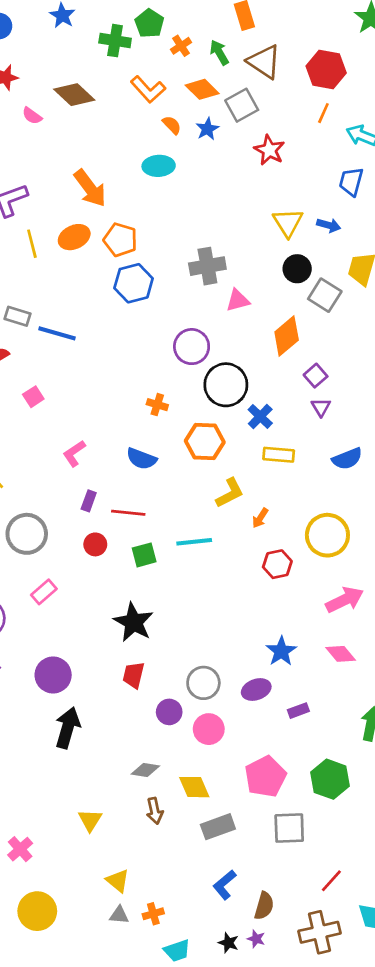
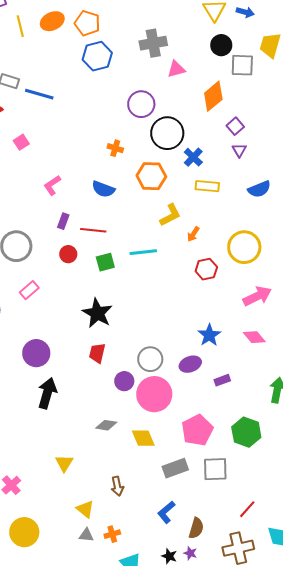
gray square: (325, 295) -> (242, 65), turned -30
pink circle: (209, 729) -> (154, 394), size x1.5
brown arrow: (155, 811) -> (117, 486), moved
gray rectangle: (218, 827) -> (175, 468), moved

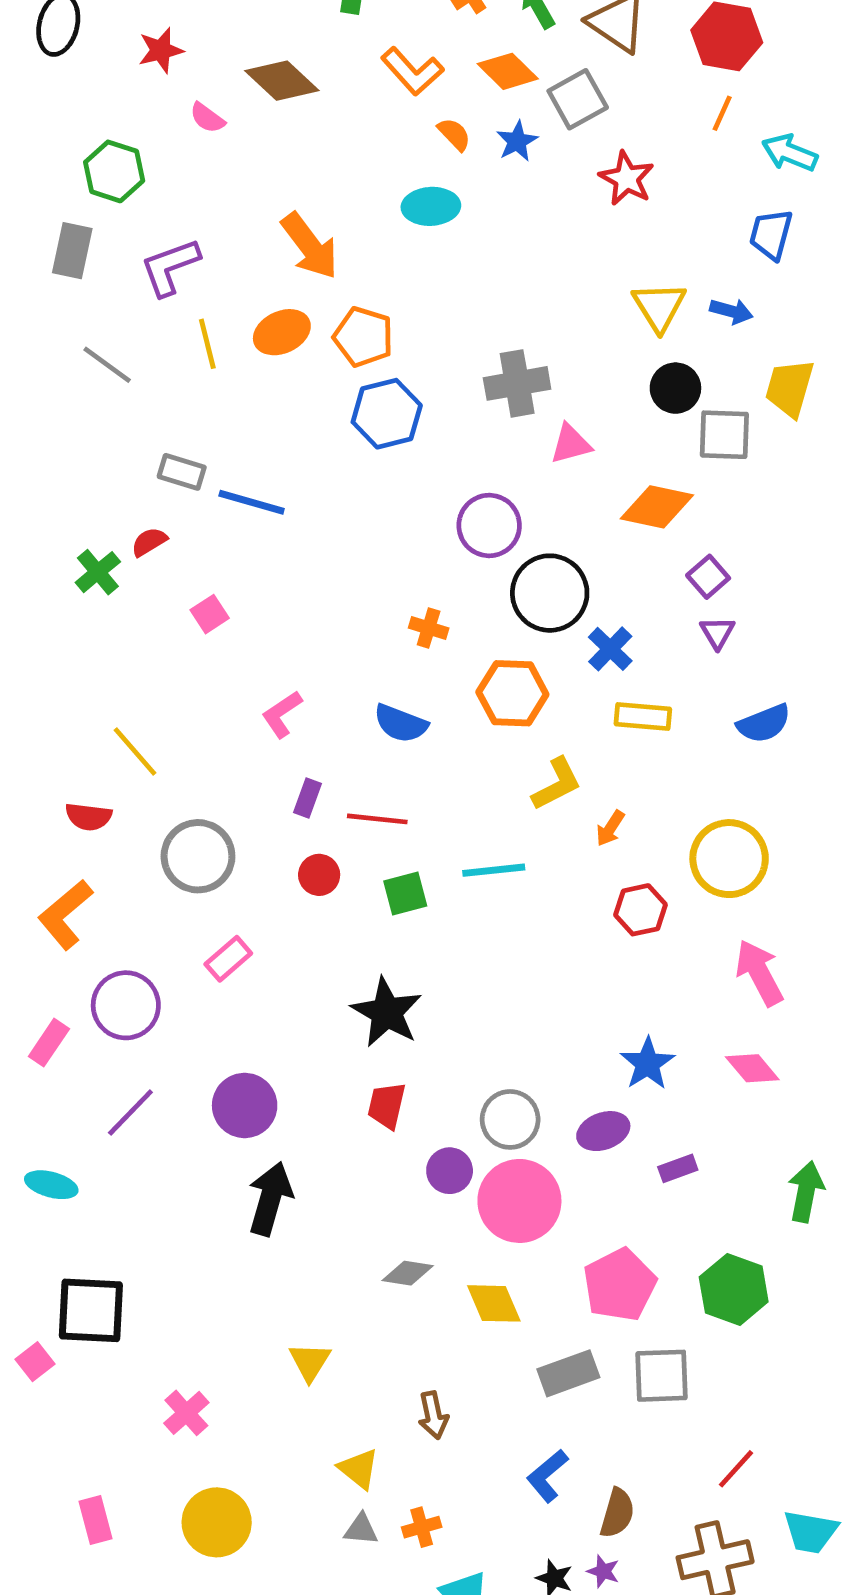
orange diamond: (213, 96) -> (657, 507), turned 52
pink arrow: (257, 296) -> (759, 973), turned -92

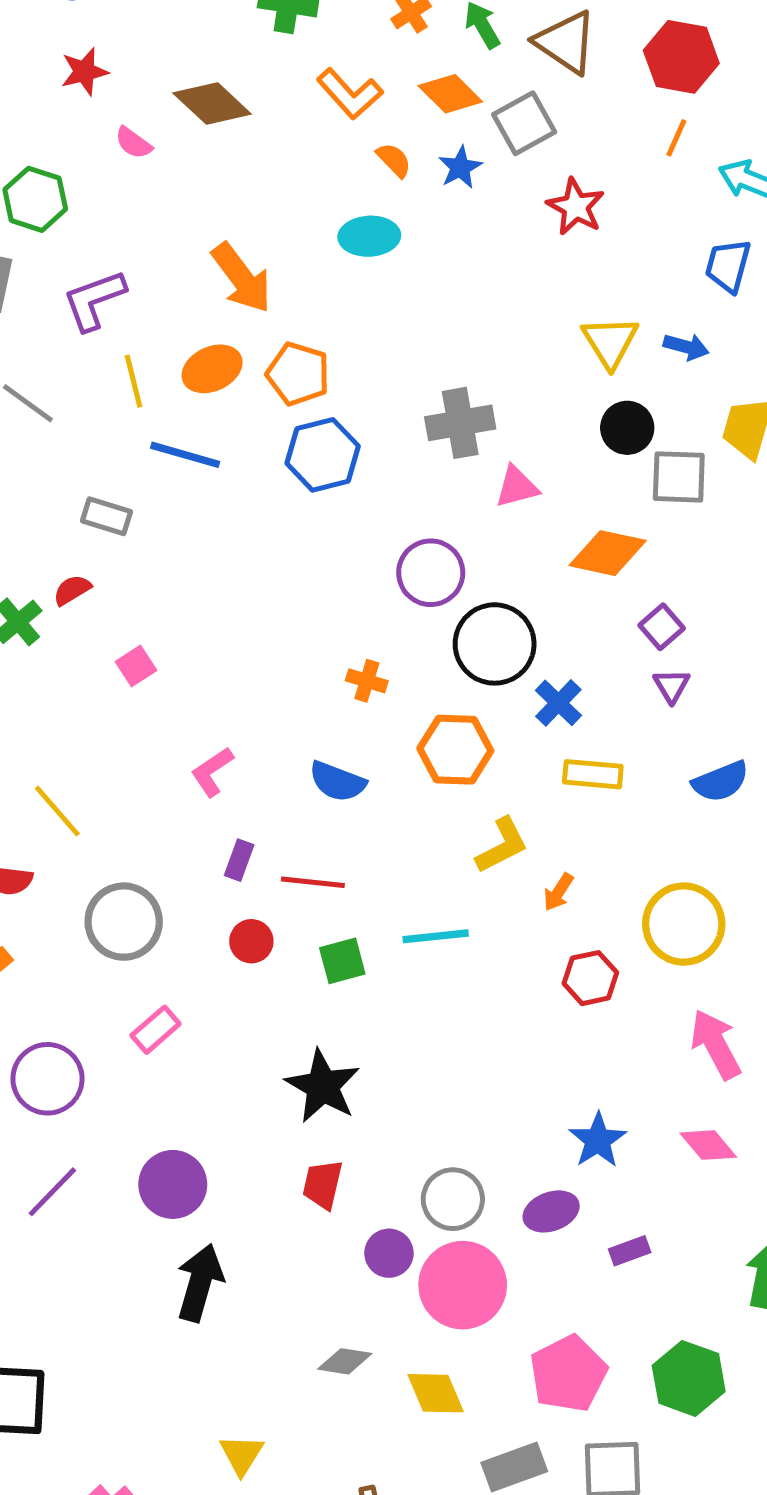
blue line: (252, 502) -> (185, 455), moved

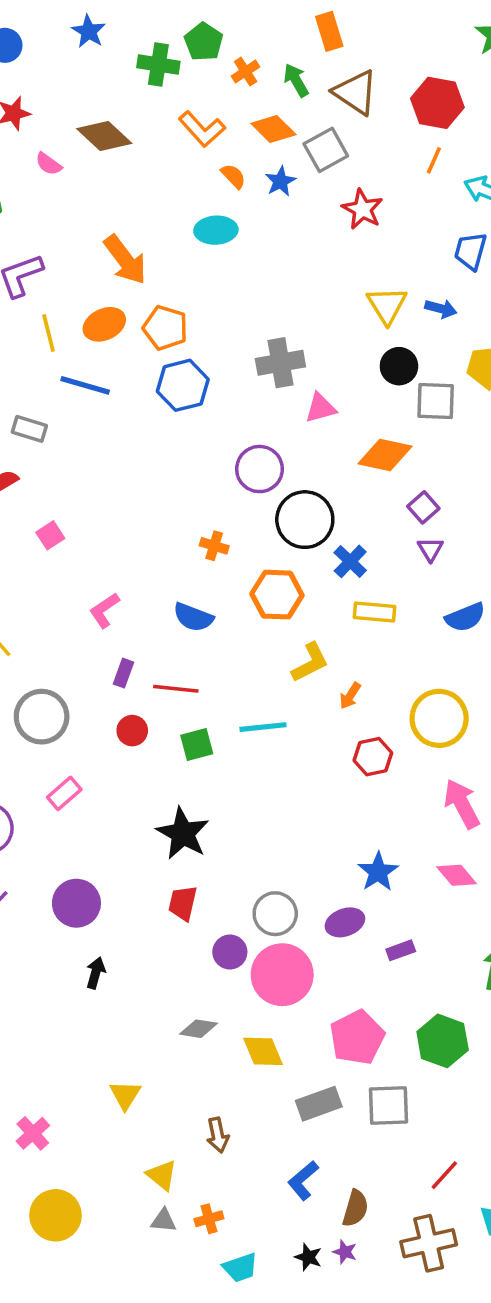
black arrow: (200, 1283) -> (96, 973), size x0.6

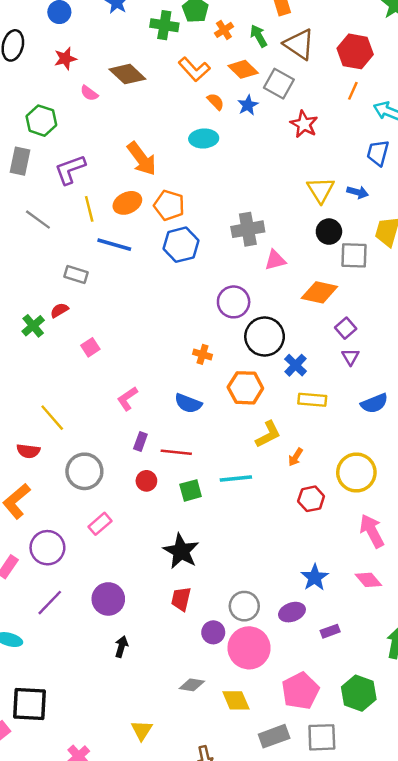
gray square: (326, 150) -> (279, 84), turned -32

